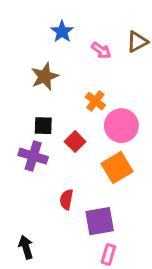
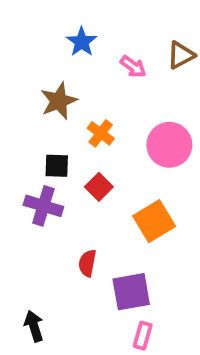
orange cross: (95, 101) -> (101, 133), moved
pink circle: (121, 126) -> (169, 145), moved

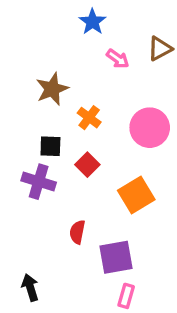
blue star: (82, 42) -> (92, 22), moved

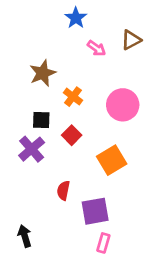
purple cross: (39, 182) -> (32, 149), turned 32

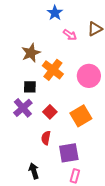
orange cross: (73, 97) -> (53, 70), size x1.5
red square: (72, 135) -> (50, 112), moved
black arrow: (25, 236) -> (34, 171), moved

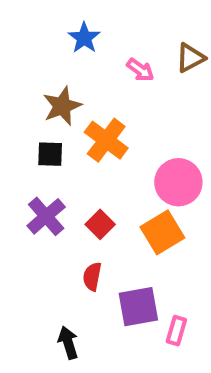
blue star: (55, 13) -> (84, 38), moved
pink circle: (89, 76) -> (178, 182), moved
black square: (30, 87) -> (50, 154), moved
pink rectangle: (75, 176) -> (176, 331), moved

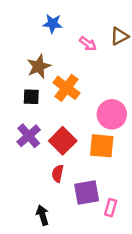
blue star: (84, 38) -> (53, 24), turned -30
red square: (100, 224) -> (63, 141), size x1.5
orange square: (162, 232) -> (102, 146), turned 36

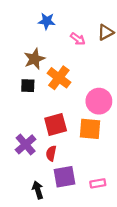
purple cross: (29, 136) -> (26, 144), moved
red square: (63, 141) -> (56, 124), turned 30
purple square: (87, 192) -> (64, 177), moved
pink rectangle: (111, 208) -> (98, 183), turned 64

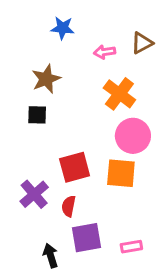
pink arrow: (78, 39) -> (104, 52), turned 136
orange cross: (59, 78) -> (119, 94), moved

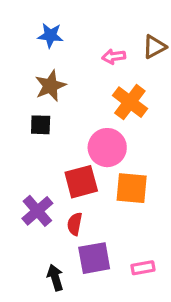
blue star: (63, 28) -> (50, 35), moved
pink circle: (133, 136) -> (107, 148), moved

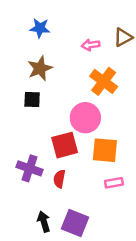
purple cross: (37, 211) -> (29, 168), turned -30
purple square: (94, 258) -> (75, 223), moved, turned 32
pink rectangle: (143, 268) -> (114, 183), moved

